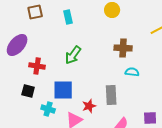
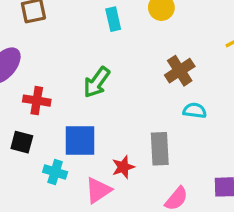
cyan rectangle: (68, 17) -> (113, 19), moved
brown cross: (123, 48) -> (180, 71), turned -36

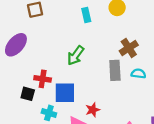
red cross: (37, 101) -> (43, 79), moved
gray rectangle: (160, 149) -> (115, 70), moved

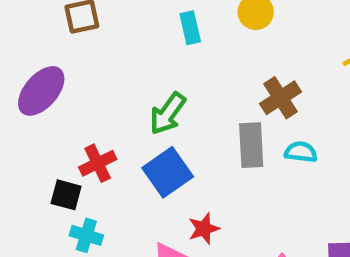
red cross: (43, 79) -> (98, 163), turned -35
blue square: (65, 93) -> (168, 172), moved, turned -35
cyan cross: (49, 113) -> (86, 235), moved

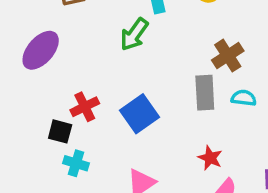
green arrow: (168, 114) -> (134, 34), moved
red star: (204, 229) -> (210, 158), moved, turned -30

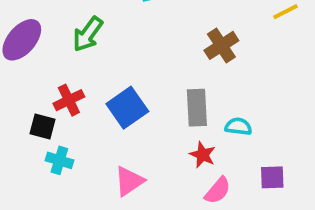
green arrow: (134, 34) -> (88, 34), moved
gray rectangle: (205, 93) -> (197, 108), moved
cyan semicircle: (244, 98) -> (238, 126), moved

